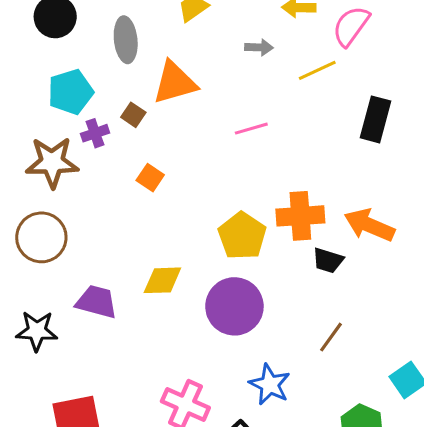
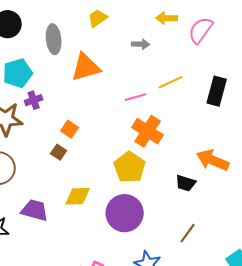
yellow line: (317, 70) -> (171, 82), moved
brown square: (133, 115) -> (59, 152), moved
orange cross: (300, 216) -> (148, 131), moved, turned 36

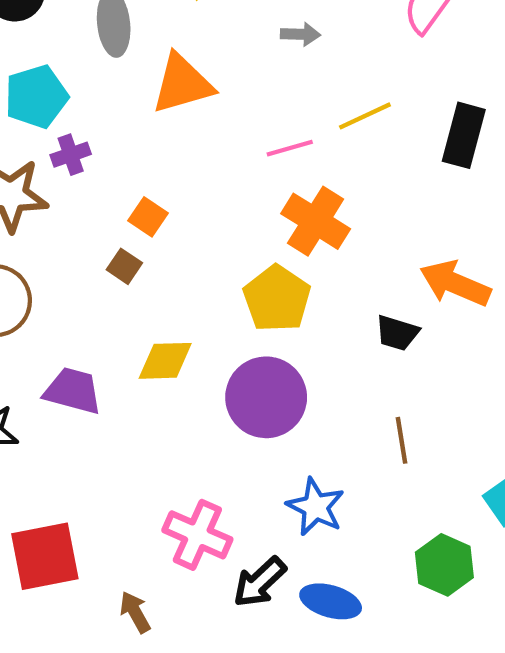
brown line: (188, 233) -> (401, 440), turned -45

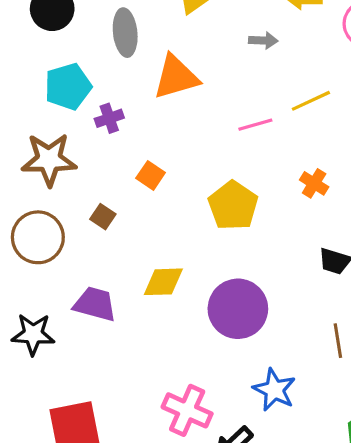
purple cross: (71, 155) -> (109, 118), moved
orange cross: (316, 221) -> (314, 183), moved, size x0.6
brown square: (124, 266) -> (103, 217), moved
yellow pentagon: (277, 299) -> (233, 206), moved

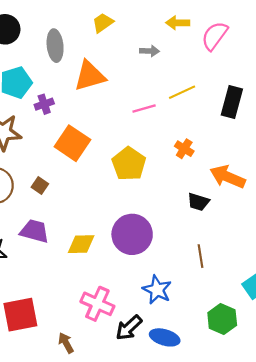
orange square: (151, 175) -> (72, 143), size x1.8
brown square: (103, 217) -> (40, 186), moved
yellow diamond: (163, 282) -> (81, 244), moved

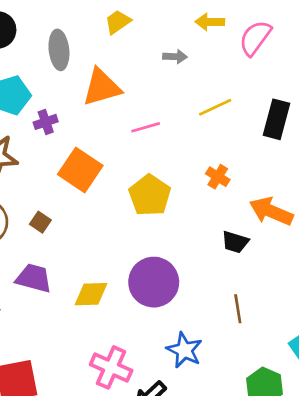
pink line: (144, 109) -> (146, 127), moved

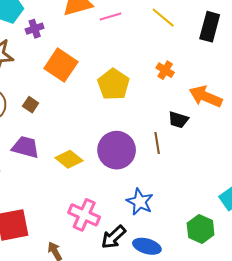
yellow line: (215, 107) -> (163, 18), turned 65
pink line: (146, 127) -> (110, 17), moved
yellow diamond: (91, 294) -> (69, 159), turned 40
brown line: (238, 309) -> (157, 143), moved

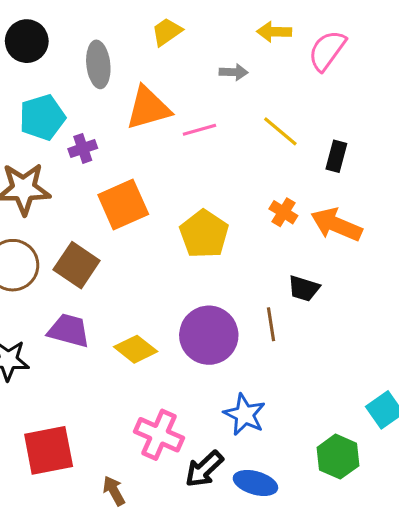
black rectangle: (210, 27) -> (336, 156), moved, size x0.7
orange square: (61, 65) -> (123, 204), turned 32
orange arrow: (206, 96) -> (336, 225), moved
brown square: (31, 105) -> (77, 265), size x1.8

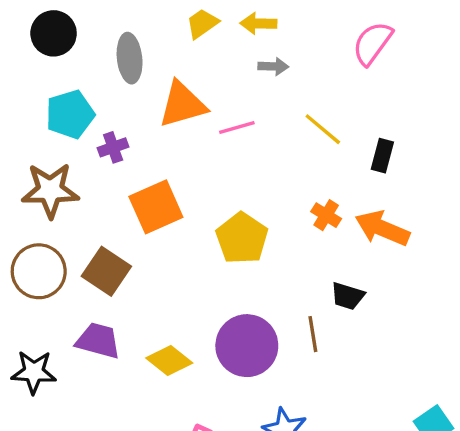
yellow arrow: (274, 32) -> (258, 23), moved

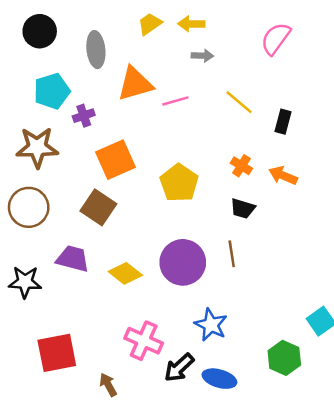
orange arrow: (382, 228) -> (283, 176), size x0.7
brown square: (106, 271) -> (98, 207), moved
black trapezoid: (348, 296) -> (243, 209), moved

